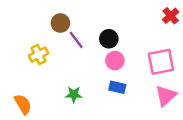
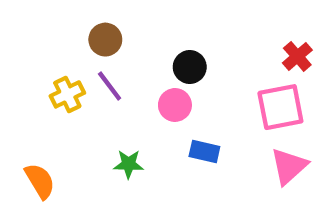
red cross: (171, 16) -> (297, 56), moved
purple line: (76, 40) -> (110, 86), moved
pink circle: (115, 61) -> (175, 105), moved

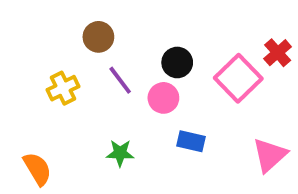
purple line: (110, 86) -> (120, 80), moved
pink square: (280, 107) -> (238, 78), moved, turned -33

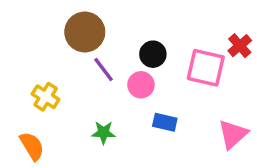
brown circle: (98, 37) -> (85, 32), size x1.5
pink square: (238, 78) -> (206, 68), turned -33
yellow cross: (63, 88) -> (46, 97), moved, turned -32

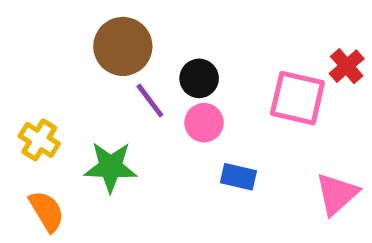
black circle: (153, 54) -> (199, 78), moved
yellow cross: (46, 97) -> (39, 140), moved
green star: (104, 132) -> (111, 167), moved, size x1.5

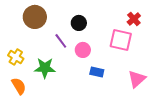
brown circle: (123, 46) -> (35, 17), moved
red cross: (347, 66) -> (134, 19), moved
black circle: (199, 78) -> (79, 23), moved

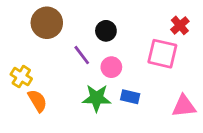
green star: (45, 68) -> (97, 98), moved
pink triangle: (137, 79) -> (184, 106), turned 36
orange semicircle: (19, 86) -> (37, 101), moved

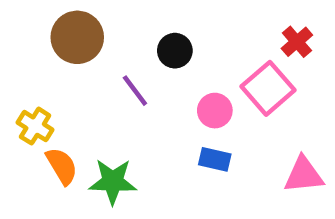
pink square: (162, 54) -> (268, 88), turned 36
pink circle: (111, 67) -> (215, 111), moved
green star: (97, 98) -> (113, 182), moved

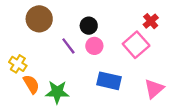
pink circle: (215, 111) -> (94, 46), moved
blue rectangle: (215, 159) -> (109, 81), size x1.5
pink triangle: (304, 175) -> (154, 89), turned -35

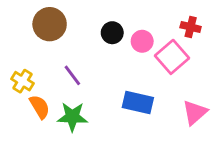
red cross: (151, 21) -> (191, 27), turned -35
purple line: (68, 46) -> (72, 75), moved
pink circle: (94, 46) -> (142, 41), moved

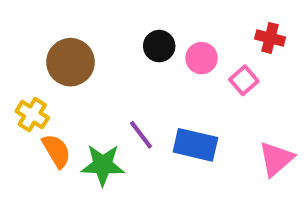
brown circle: (50, 24) -> (71, 62), moved
pink square: (172, 57) -> (244, 80), size x0.6
purple line: (72, 75) -> (141, 135), moved

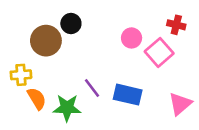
black circle: (159, 46) -> (71, 24), moved
pink square: (244, 80) -> (159, 52), size x1.5
yellow cross: (32, 115) -> (21, 75), turned -36

